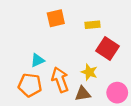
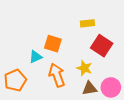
orange square: (56, 18) -> (53, 44), moved, turned 30
orange pentagon: (30, 85) -> (15, 80), moved, turned -30
brown triangle: (83, 94) -> (89, 88), moved

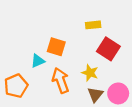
brown triangle: (89, 88) -> (95, 95), turned -42

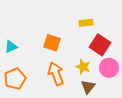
cyan triangle: (38, 61) -> (11, 47), moved
pink circle: (118, 93) -> (109, 68), moved

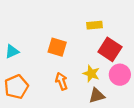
orange arrow: (56, 74) -> (61, 81), size x0.7
brown triangle: (88, 87) -> (97, 96), turned 35

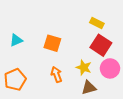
yellow rectangle: (95, 25) -> (97, 23), moved, turned 32
cyan triangle: (12, 52) -> (16, 40), moved

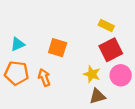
red square: (101, 45) -> (111, 50), turned 30
orange arrow: (56, 75) -> (44, 77), moved
orange pentagon: (15, 80) -> (17, 73), moved, turned 30

